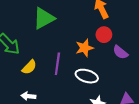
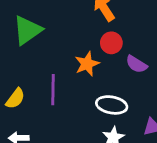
white ellipse: (87, 76) -> (112, 105), moved

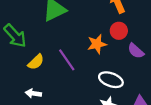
purple line: (53, 90) -> (67, 60), turned -45

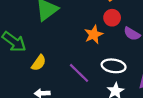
purple line: (67, 60) -> (79, 73), moved

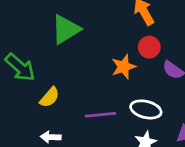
purple line: (79, 73) -> (100, 115), turned -55

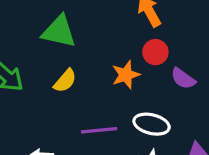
green triangle: (66, 29) -> (59, 32), turned 44
yellow semicircle: (50, 97) -> (65, 81), moved

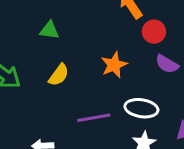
green triangle: (59, 32) -> (49, 30), size x0.6
red circle: (155, 52) -> (154, 32), moved

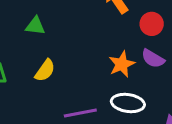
red circle: (154, 32) -> (152, 24), moved
orange star: (114, 65) -> (122, 64), moved

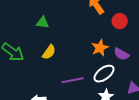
purple semicircle: (153, 59) -> (121, 54), moved
white ellipse: (128, 103) -> (104, 74), turned -45

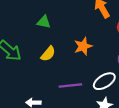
orange star: (100, 48) -> (83, 46), moved

